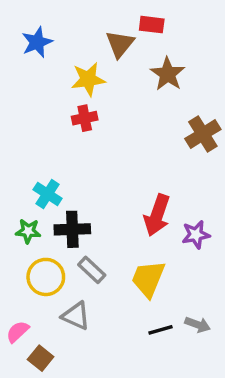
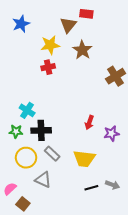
brown star: (168, 74) -> (82, 50), moved
red arrow: (157, 215) -> (89, 122), size x0.6
yellow trapezoid: (148, 279) -> (84, 159), turned -105

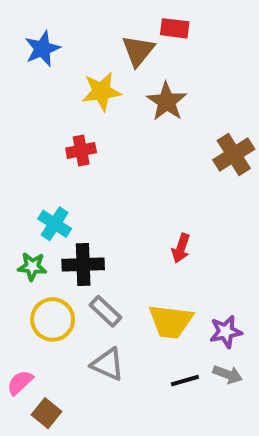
red cross: (48, 67) -> (81, 150), moved
purple star: (111, 133) -> (226, 332), moved
gray triangle: (43, 180) -> (108, 364), moved

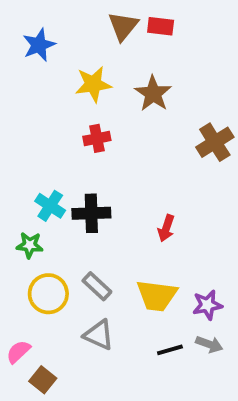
brown triangle: (138, 51) -> (123, 26), moved
red cross: (81, 150) -> (97, 138), moved
black cross: (83, 264) -> (91, 213), moved

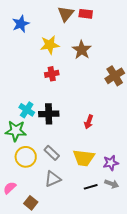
green star: (30, 245) -> (16, 131), size x1.5
gray triangle: (99, 335) -> (53, 179), turned -48
brown square: (43, 380) -> (31, 203), moved

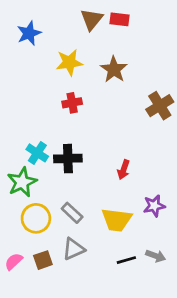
green star: (16, 131) -> (22, 182), turned -30
purple star: (111, 163) -> (154, 206), moved
brown square: (31, 203) -> (43, 260), moved, turned 32

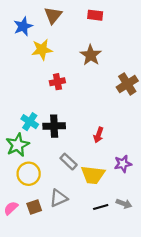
brown triangle: (92, 19) -> (53, 15), moved
yellow star: (69, 62) -> (42, 50), moved
gray rectangle: (72, 213) -> (69, 162), moved

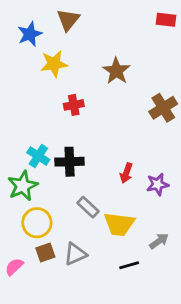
red rectangle: (95, 15) -> (166, 20), moved
purple star: (123, 164) -> (158, 184), moved
gray arrow: (124, 204) -> (159, 241), moved, turned -56
brown square: (34, 207) -> (45, 253), moved

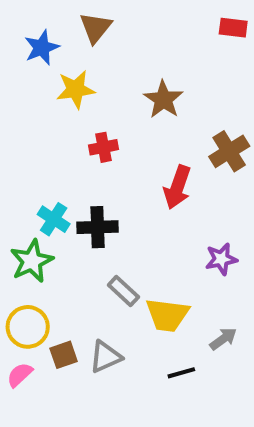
red arrow: (126, 173) -> (177, 187), moved, size x1.5
yellow circle: (37, 223) -> (28, 327), moved

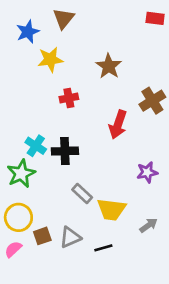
black line: (181, 373) -> (103, 248), moved

